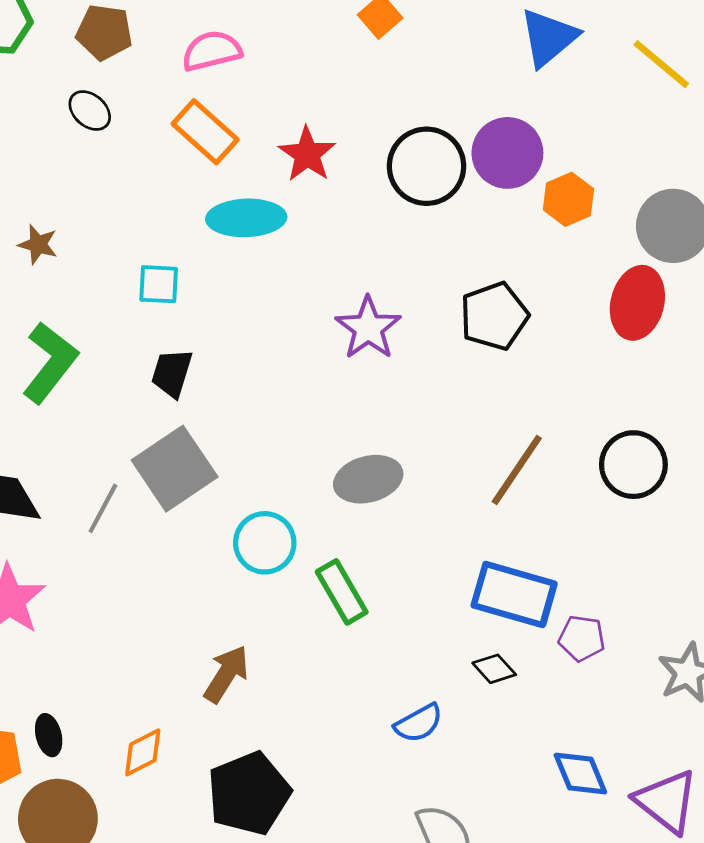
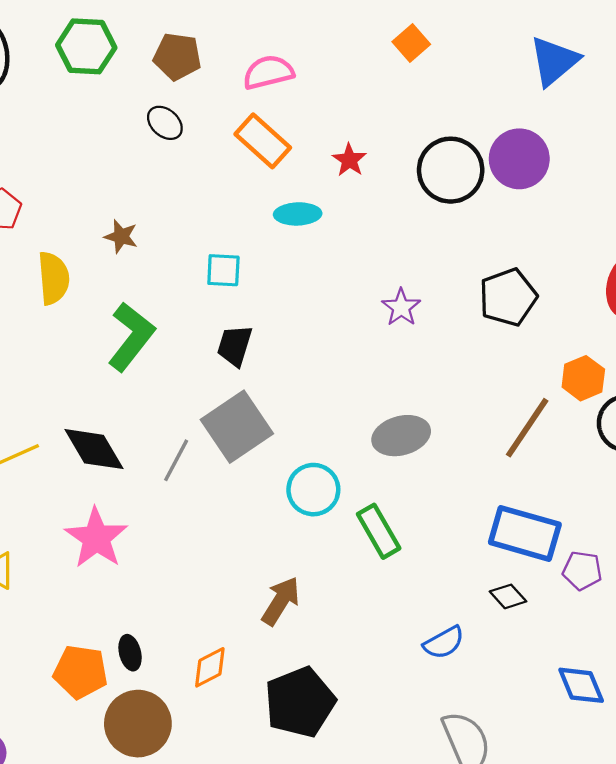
red star: (307, 154) -> (349, 160), size x0.7
orange hexagon: (568, 199) -> (583, 378), moved
cyan ellipse: (246, 218) -> (298, 214), size x0.7
purple star: (368, 328) -> (401, 307), size x0.7

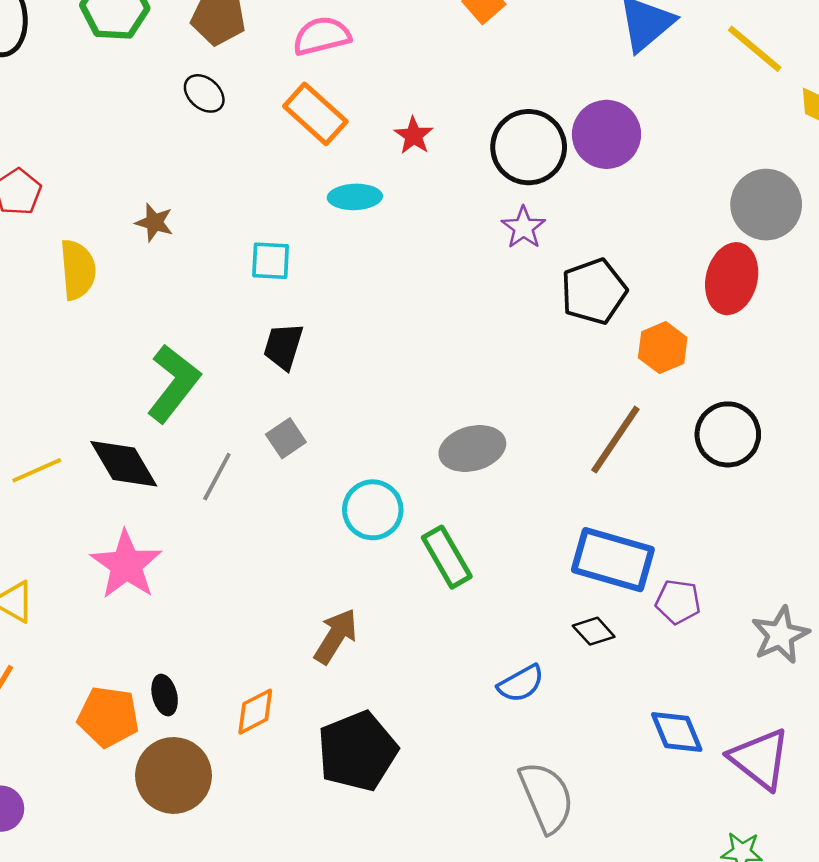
purple star: (401, 307) -> (523, 228), moved
green L-shape: (131, 337) -> (174, 383), moved
orange hexagon: (583, 378) -> (663, 348), moved
gray square: (237, 427) -> (286, 438), size x0.5

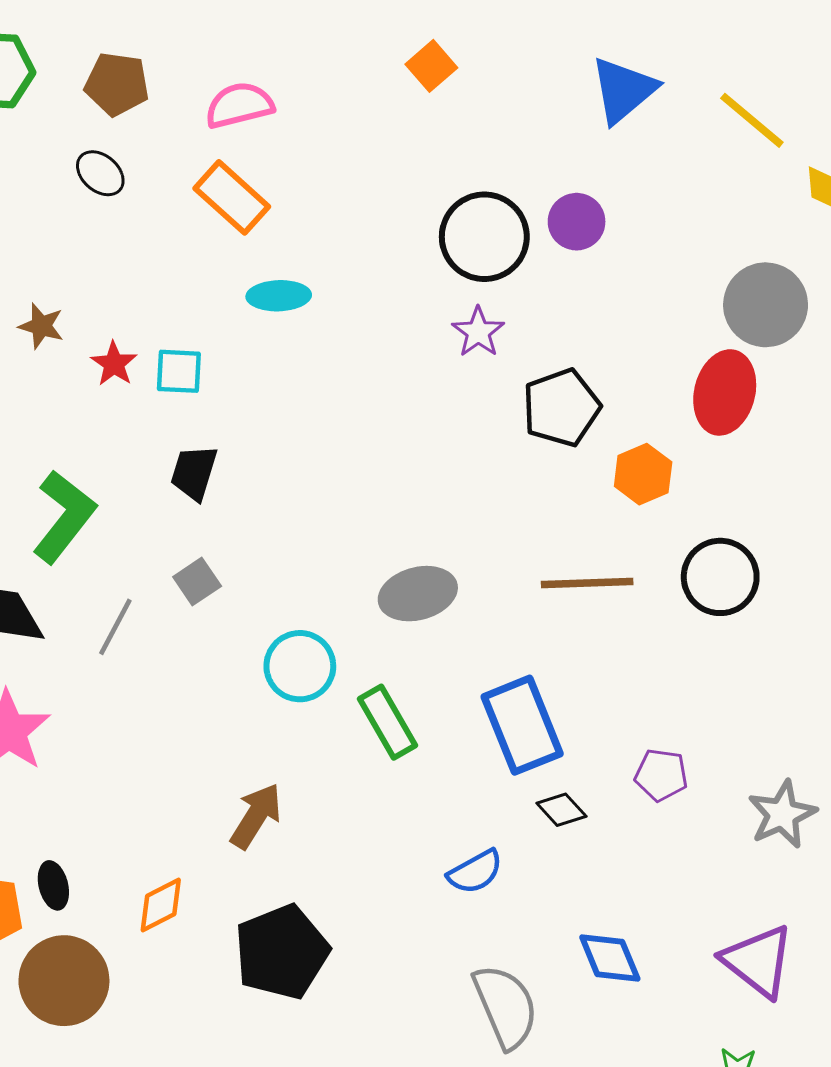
purple circle: (606, 134) -> (577, 222), size x0.7
red star: (414, 136) -> (114, 364), moved
brown line: (615, 440) -> (587, 583), turned 54
blue rectangle: (613, 560) -> (522, 725), moved, turned 52
blue diamond: (677, 732) -> (610, 958), moved

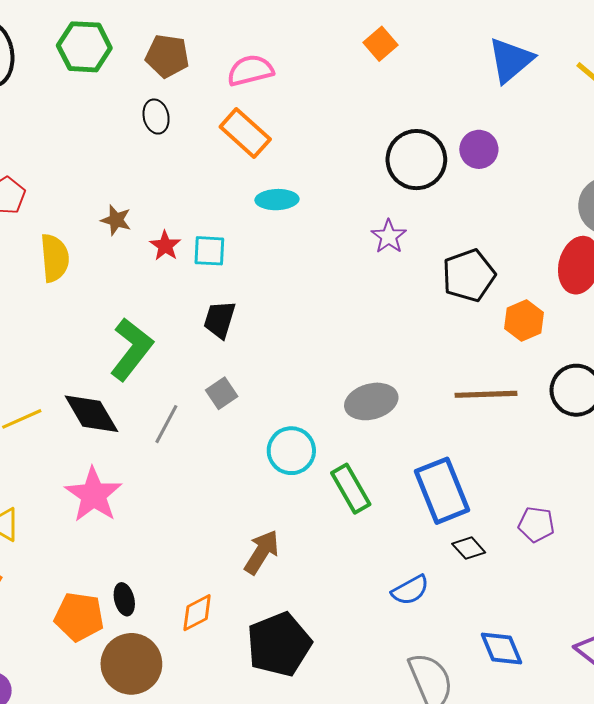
black ellipse: (100, 173) -> (156, 117), turned 36
purple star: (478, 332) -> (389, 236), moved

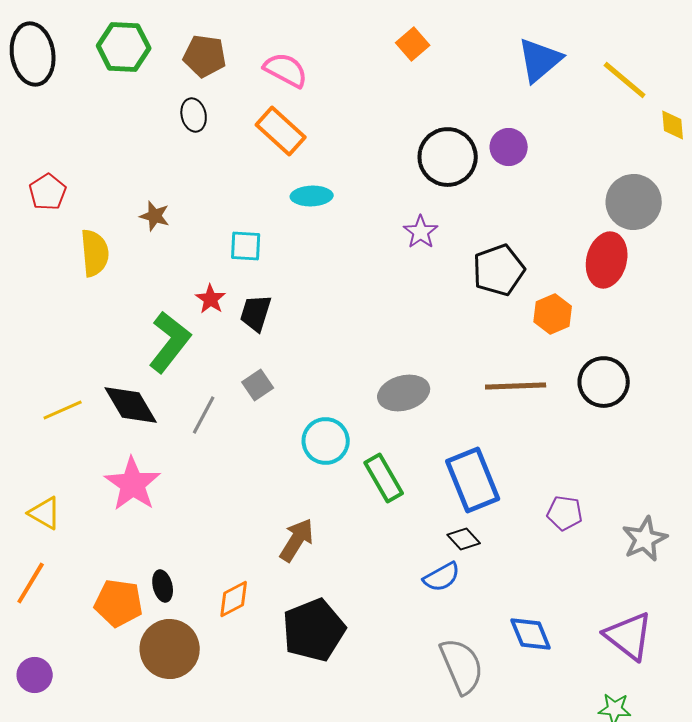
pink semicircle: (250, 70) -> (286, 70), turned 42
red star: (165, 246) -> (211, 299), moved
black diamond: (469, 548) -> (464, 539), moved

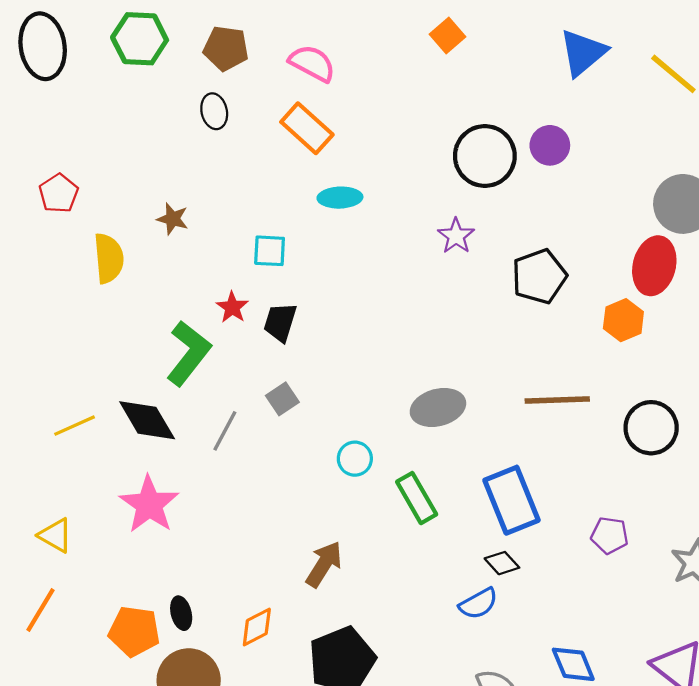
orange hexagon: (553, 314) -> (623, 320), moved
black circle: (604, 382) -> (651, 428), moved
cyan circle: (326, 441) -> (355, 459), size x0.7

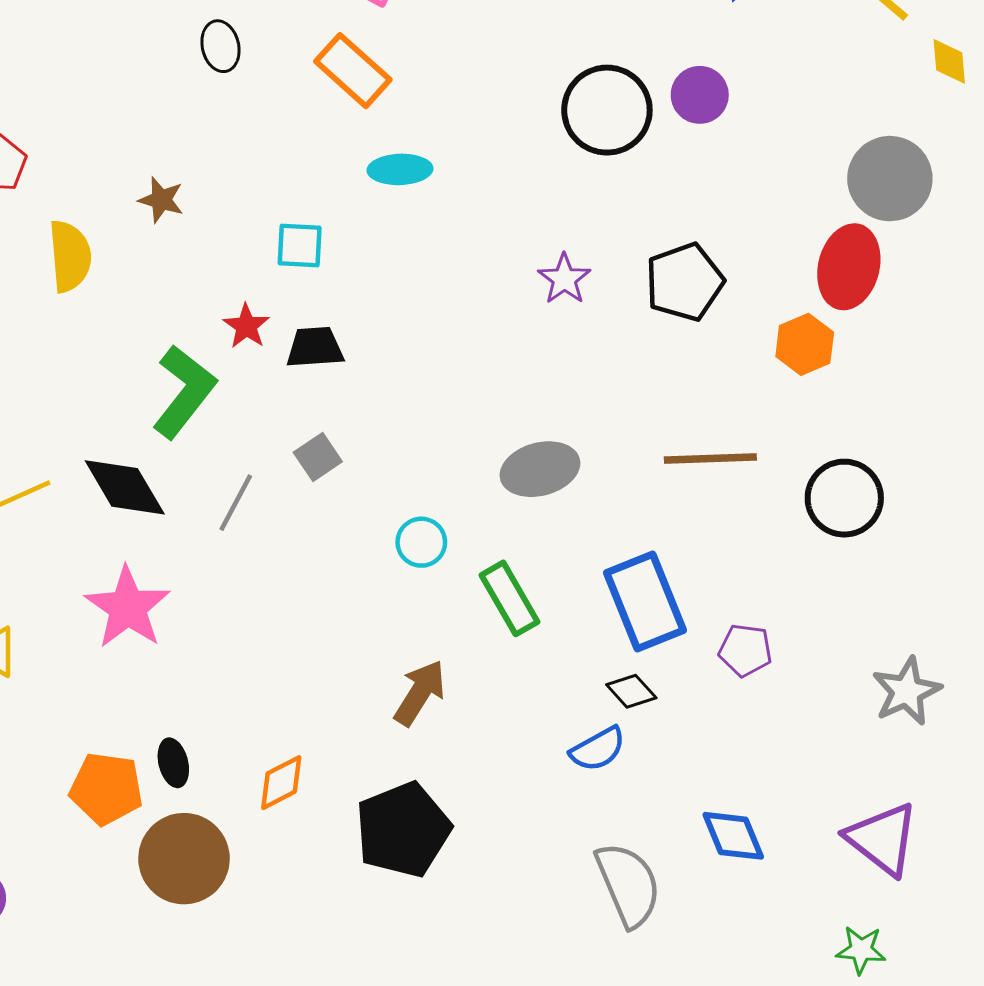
purple star: (456, 236) -> (564, 279), moved
black trapezoid: (280, 322) -> (315, 347), turned 69
purple pentagon: (610, 535) -> (745, 650), moved
brown arrow: (324, 564) -> (420, 693), moved

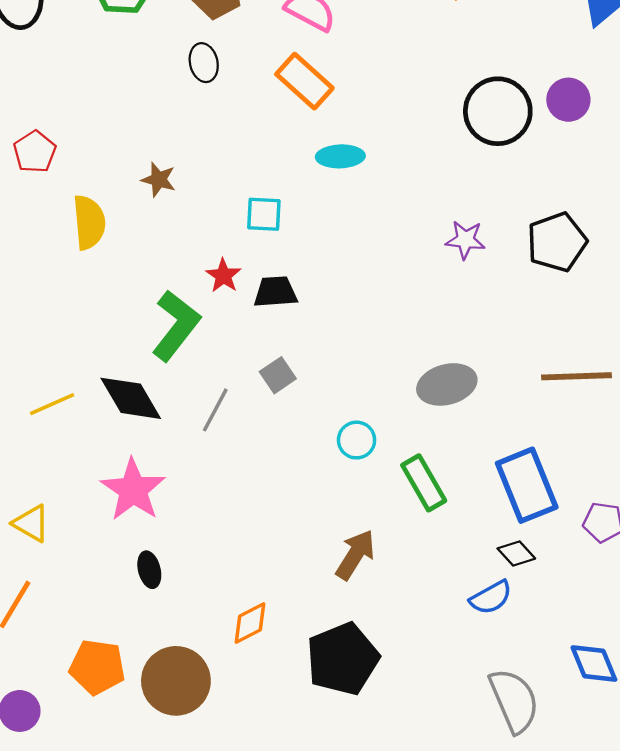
purple star: (564, 279) -> (465, 240), turned -30
black ellipse: (173, 763) -> (149, 570), moved
orange pentagon: (106, 789) -> (97, 667), moved

